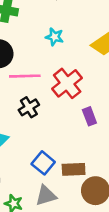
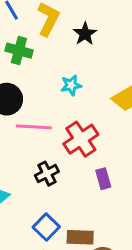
cyan star: (54, 37) -> (71, 85), turned -30
black cross: (29, 107) -> (47, 174), moved

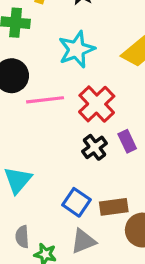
cyan star: (71, 85) -> (77, 49), size x1.6
black cross: (47, 174) -> (95, 147), moved

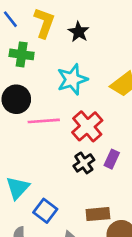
purple rectangle: (127, 141) -> (112, 159), turned 48
blue square: (76, 202) -> (45, 211), moved

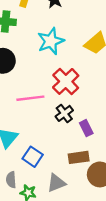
pink line: (44, 121) -> (30, 98), moved
purple rectangle: (112, 159) -> (86, 128), moved, turned -49

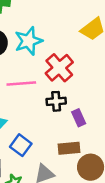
cyan star: (51, 41) -> (29, 41), moved
black cross: (64, 113) -> (56, 101), turned 30

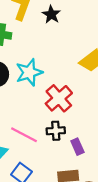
pink line: (21, 84) -> (24, 135), moved, turned 32

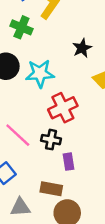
black star: (51, 14) -> (82, 48), moved

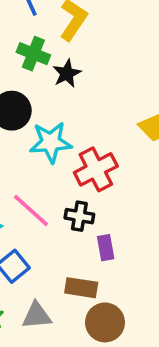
black star: (82, 48) -> (67, 73), moved
cyan star: (40, 73) -> (51, 142), moved

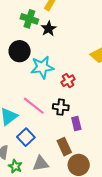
red cross: (96, 169) -> (68, 81), size x0.6
brown rectangle: (81, 288) -> (64, 147), turned 60

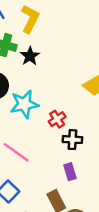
black cross: (61, 107) -> (72, 140), moved

